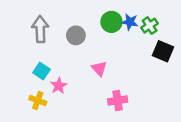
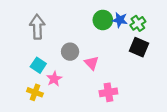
gray circle: (76, 35) -> (70, 52), moved
black square: (163, 51) -> (139, 47), moved

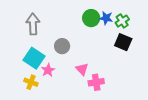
pink triangle: (92, 63) -> (82, 69), moved
cyan square: (38, 65) -> (34, 58), size x1.5

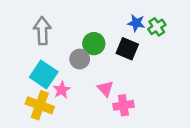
green circle: (91, 18) -> (94, 44), moved
black square: (123, 42) -> (127, 49), moved
yellow cross: (31, 82) -> (40, 105), size x1.5

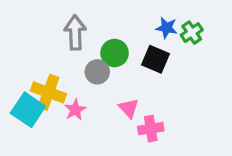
gray arrow: (42, 31) -> (75, 33), moved
cyan square: (44, 74) -> (28, 110), moved
yellow cross: (40, 105) -> (48, 92), moved

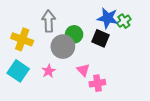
blue star: (167, 28) -> (108, 18), size x1.5
gray circle: (97, 72) -> (63, 47), size x1.5
yellow cross: (48, 92) -> (22, 39), moved

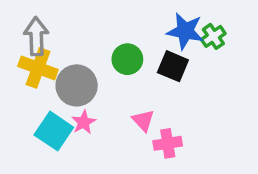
gray arrow: (49, 21) -> (36, 36), moved
gray circle: (63, 47) -> (77, 85), moved
cyan square: (18, 71) -> (54, 131), moved

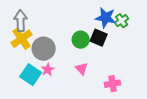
green circle: (127, 59) -> (81, 40), moved
yellow cross: (38, 68) -> (22, 39), turned 35
pink cross: (168, 143) -> (113, 84), moved

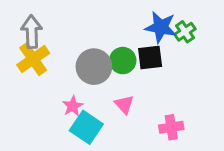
black square: (99, 38) -> (150, 57), turned -30
gray circle: (44, 49) -> (94, 67), moved
cyan square: (31, 75) -> (86, 127), moved

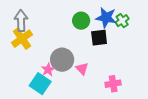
green circle: (123, 61) -> (81, 21), moved
gray circle: (94, 67) -> (62, 60), moved
cyan square: (86, 127) -> (40, 84), moved

